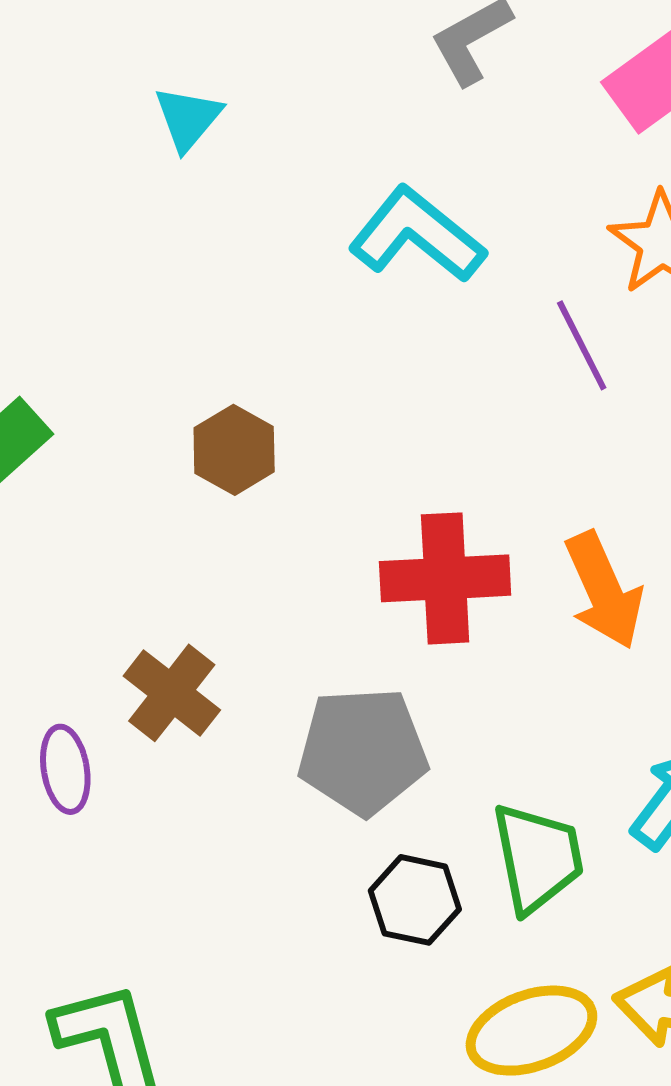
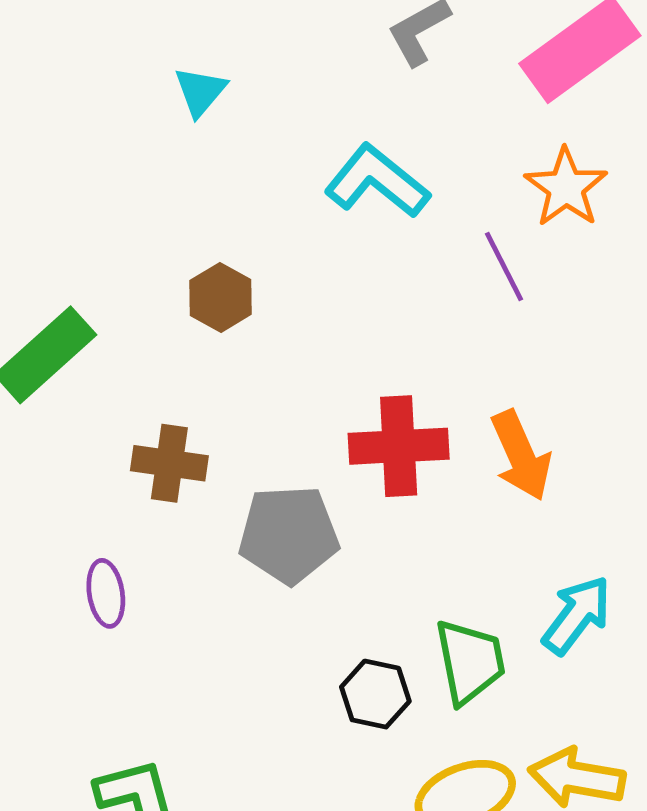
brown hexagon: (234, 450) -> (220, 297), moved
brown cross: (172, 693) -> (169, 463), moved, turned -30
gray pentagon: (363, 751) -> (289, 535), moved

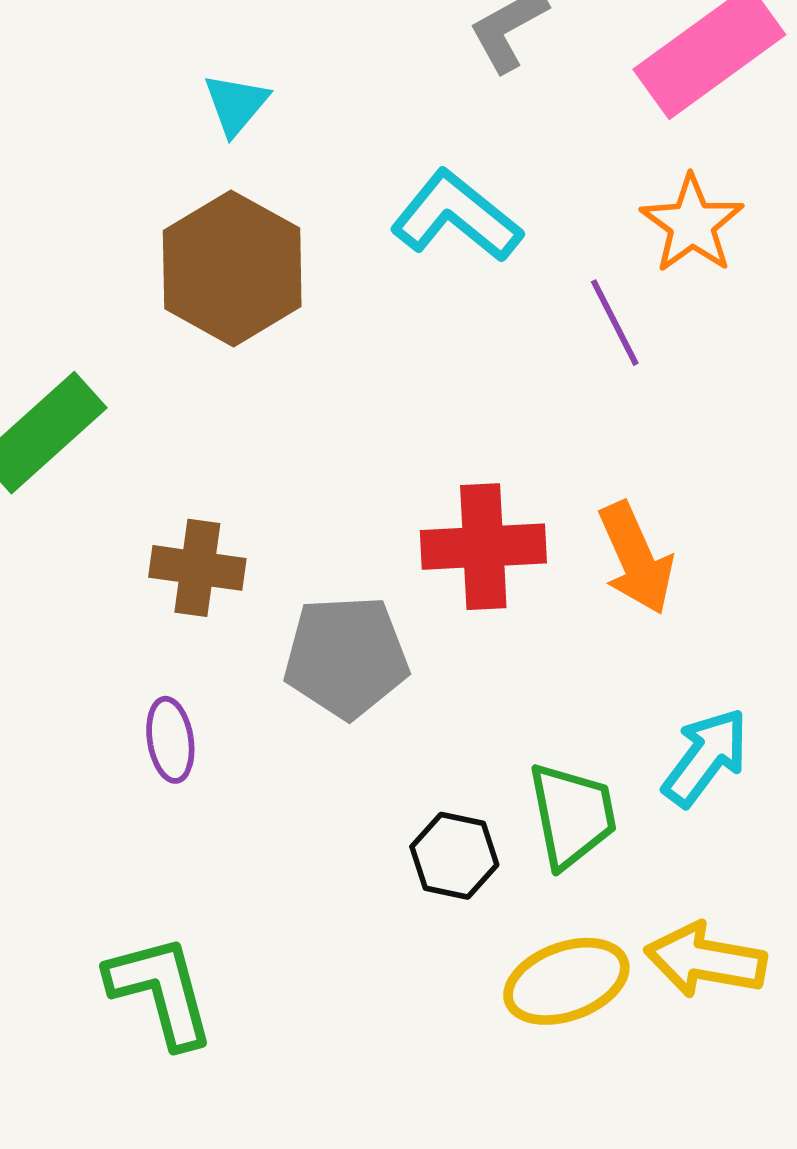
brown hexagon: (220, 297) -> (232, 268), moved, size x1.8
purple ellipse: (106, 593) -> (170, 740), moved

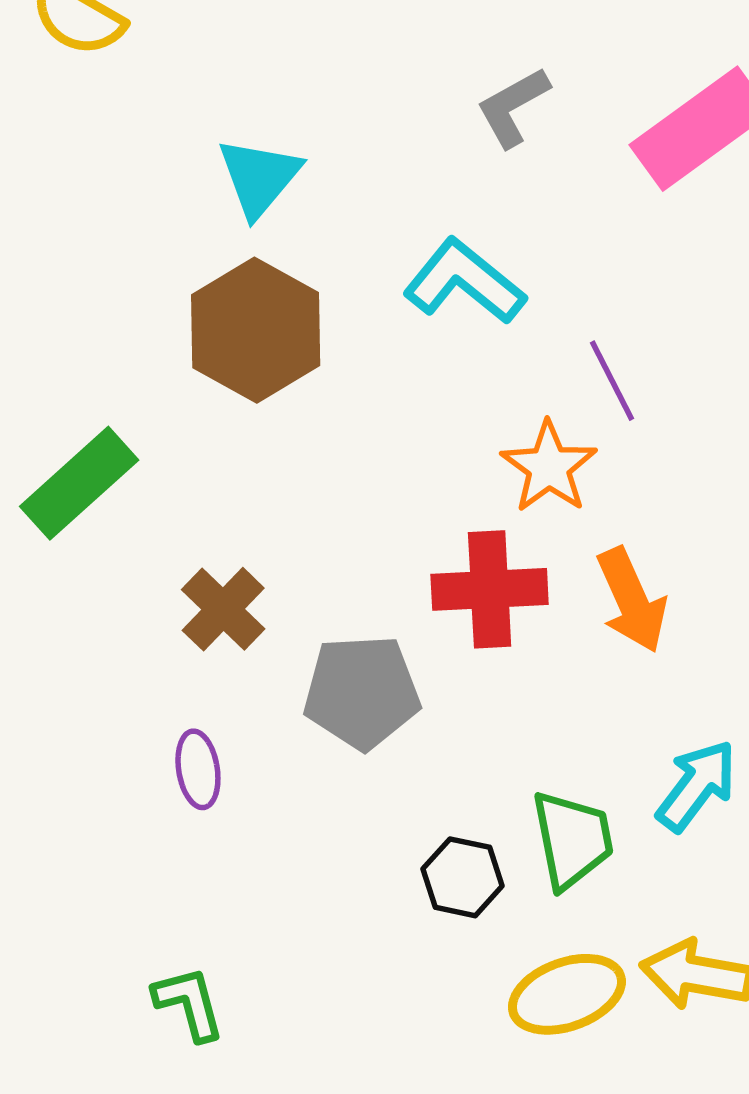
cyan triangle: (236, 104) -> (259, 177), size x1.4
orange star: (692, 224) -> (549, 467), moved
brown cross: (197, 568) -> (223, 609), turned 36
green L-shape: (161, 991) -> (189, 1003), size x0.7

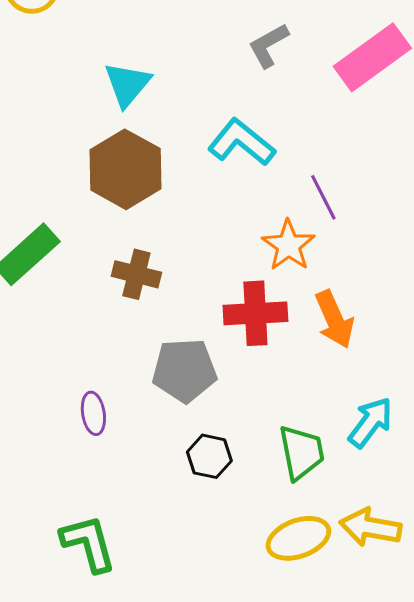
brown cross: (223, 609) -> (136, 274), moved, turned -30
black hexagon: (463, 877) -> (209, 456), moved
green L-shape: (189, 1003) -> (88, 543), size x1.4

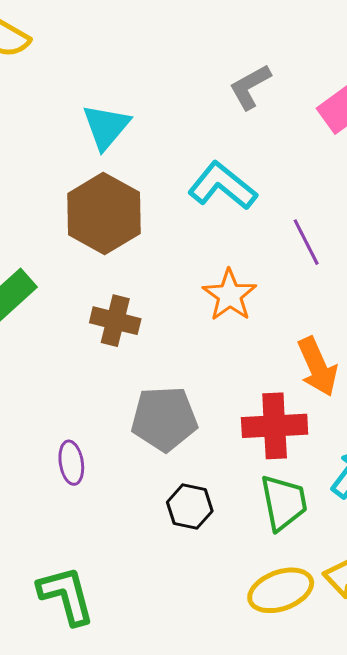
orange star: (288, 245) -> (230, 295), moved
red cross: (255, 313) -> (275, 426), moved

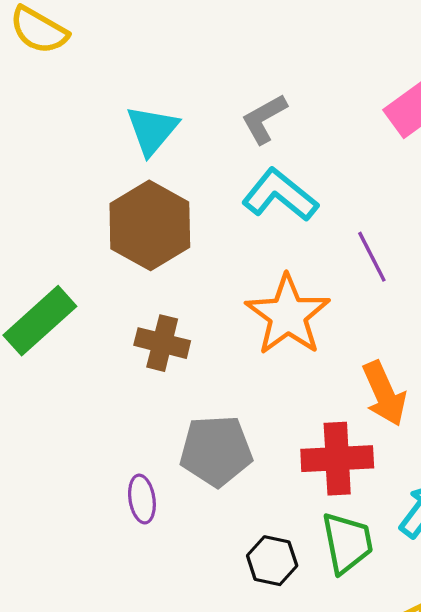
gray L-shape: (250, 87) -> (264, 119), moved
orange star: (230, 295) -> (288, 315), size x1.4
purple ellipse: (71, 463) -> (142, 499), moved
black hexagon: (190, 507) -> (272, 561), moved

